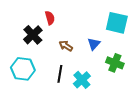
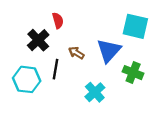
blue triangle: (94, 44) -> (109, 51), size x1.6
black line: (60, 74) -> (56, 69), moved

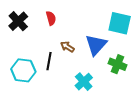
black cross: (38, 40) -> (18, 21), moved

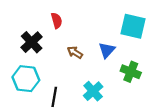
black cross: (18, 21) -> (32, 42), moved
blue triangle: (96, 45) -> (107, 50), size x0.7
black line: (49, 61) -> (54, 97), moved

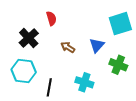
cyan square: (133, 26) -> (120, 24), turned -30
cyan cross: (93, 91) -> (84, 82), turned -30

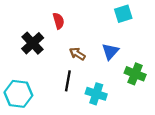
cyan square: (120, 24) -> (123, 14), moved, size x0.7
cyan hexagon: (24, 71) -> (18, 94), moved
black line: (49, 87) -> (68, 81), moved

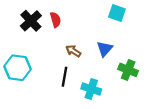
cyan square: (123, 14) -> (117, 13), turned 36
black cross: (33, 43) -> (31, 21), moved
cyan hexagon: (18, 94) -> (17, 68), moved

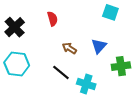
black cross: (31, 21) -> (15, 27), moved
green cross: (128, 70) -> (121, 66), turned -30
black line: (64, 77) -> (61, 72), turned -60

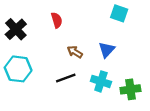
green cross: (121, 66) -> (130, 89), moved
black line: (61, 72) -> (66, 78), turned -60
cyan cross: (86, 84) -> (101, 81), moved

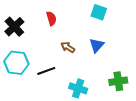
cyan square: (119, 13) -> (99, 12), moved
black line: (66, 78) -> (46, 71), moved
cyan cross: (101, 81) -> (78, 88), moved

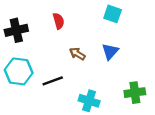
black cross: (14, 27) -> (16, 30), turned 30

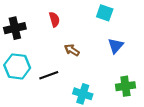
blue triangle: (110, 51) -> (116, 46), moved

